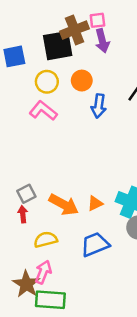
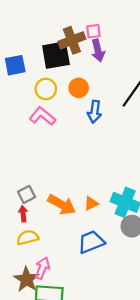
yellow semicircle: (46, 240) -> (28, 237), moved

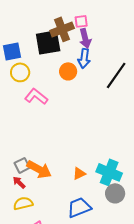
yellow circle: (46, 89) -> (20, 72), moved
blue arrow: (95, 112) -> (84, 58), moved
orange arrow: (62, 205) -> (39, 169), moved
red arrow: (23, 214) -> (19, 182), turned -40

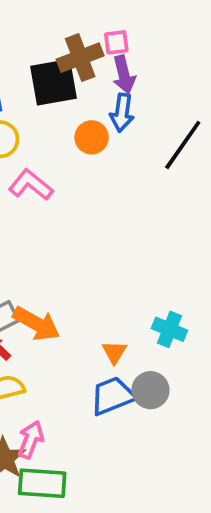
cyan cross: (109, 172) -> (169, 329), size x0.7
orange triangle: (79, 173) -> (114, 352), moved, turned -32
gray circle: (115, 193) -> (150, 390), moved

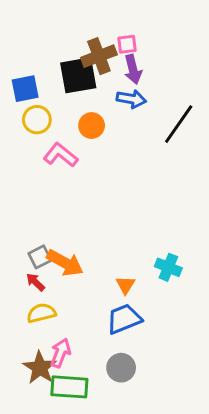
blue arrow: (122, 113) -> (131, 99), turned -88
orange circle: (92, 137) -> (92, 126), moved
gray circle: (150, 390) -> (121, 368), moved

